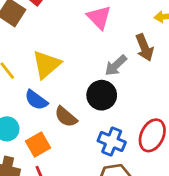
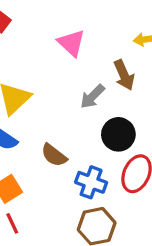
black circle: (102, 95) -> (118, 134), moved
brown semicircle: (66, 117) -> (54, 155), moved

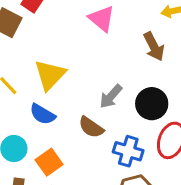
gray arrow: (92, 96) -> (111, 96), moved

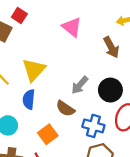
blue semicircle: (42, 114) -> (29, 99), turned 66
orange square: (49, 162) -> (48, 134), moved

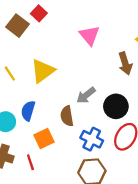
blue semicircle: (29, 99) -> (28, 111), moved
brown semicircle: (65, 108) -> (67, 116), turned 36

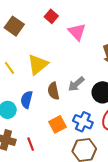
red square: (39, 13) -> (51, 16), moved
brown semicircle: (67, 116) -> (53, 91), moved
orange square: (44, 139) -> (57, 124), moved

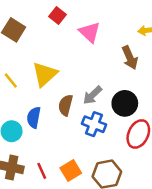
brown semicircle: (53, 91) -> (66, 105), turned 30
blue cross: (83, 122) -> (94, 124), moved
orange square: (57, 124) -> (71, 171), moved

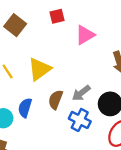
red square: (57, 16) -> (57, 16), turned 32
pink triangle: (90, 32) -> (85, 35), turned 40

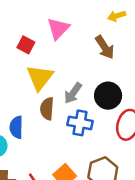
red square: (57, 16) -> (26, 45), moved, turned -32
yellow triangle: (39, 69) -> (40, 78), moved

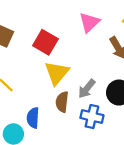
pink triangle: (58, 28) -> (89, 22), moved
red square: (26, 45) -> (45, 42), size x1.5

